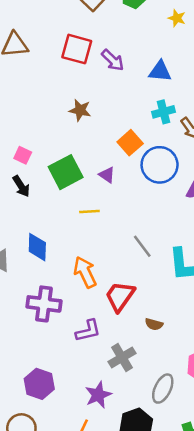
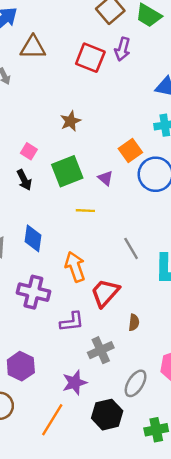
purple arrow: (113, 60) -> (122, 49), moved, turned 55
brown star: (80, 110) -> (70, 121), moved, turned 30
brown semicircle: (154, 324) -> (134, 322), turned -105

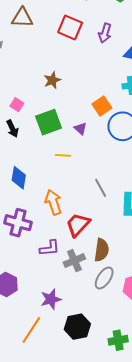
purple arrow: (122, 49) -> (105, 33), moved
brown semicircle: (134, 322) -> (102, 250), size x1.6
gray cross: (101, 350) -> (74, 261), moved
gray ellipse: (136, 383) -> (104, 278), moved

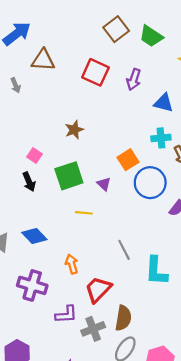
blue diamond: (19, 178) -> (34, 236), turned -55
orange arrow: (53, 202) -> (72, 264), size x0.7

